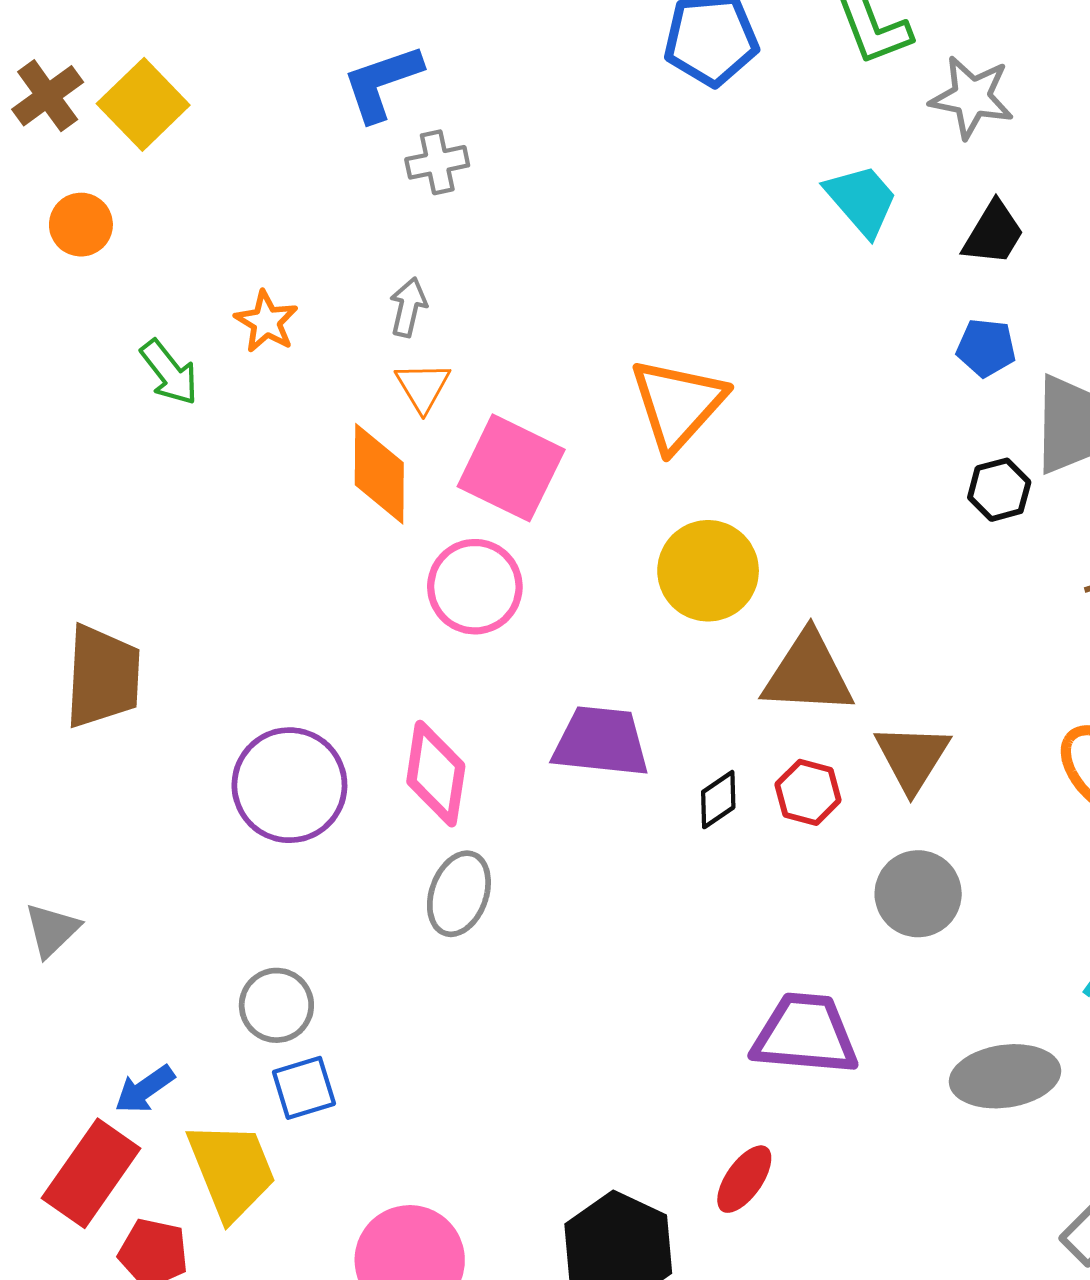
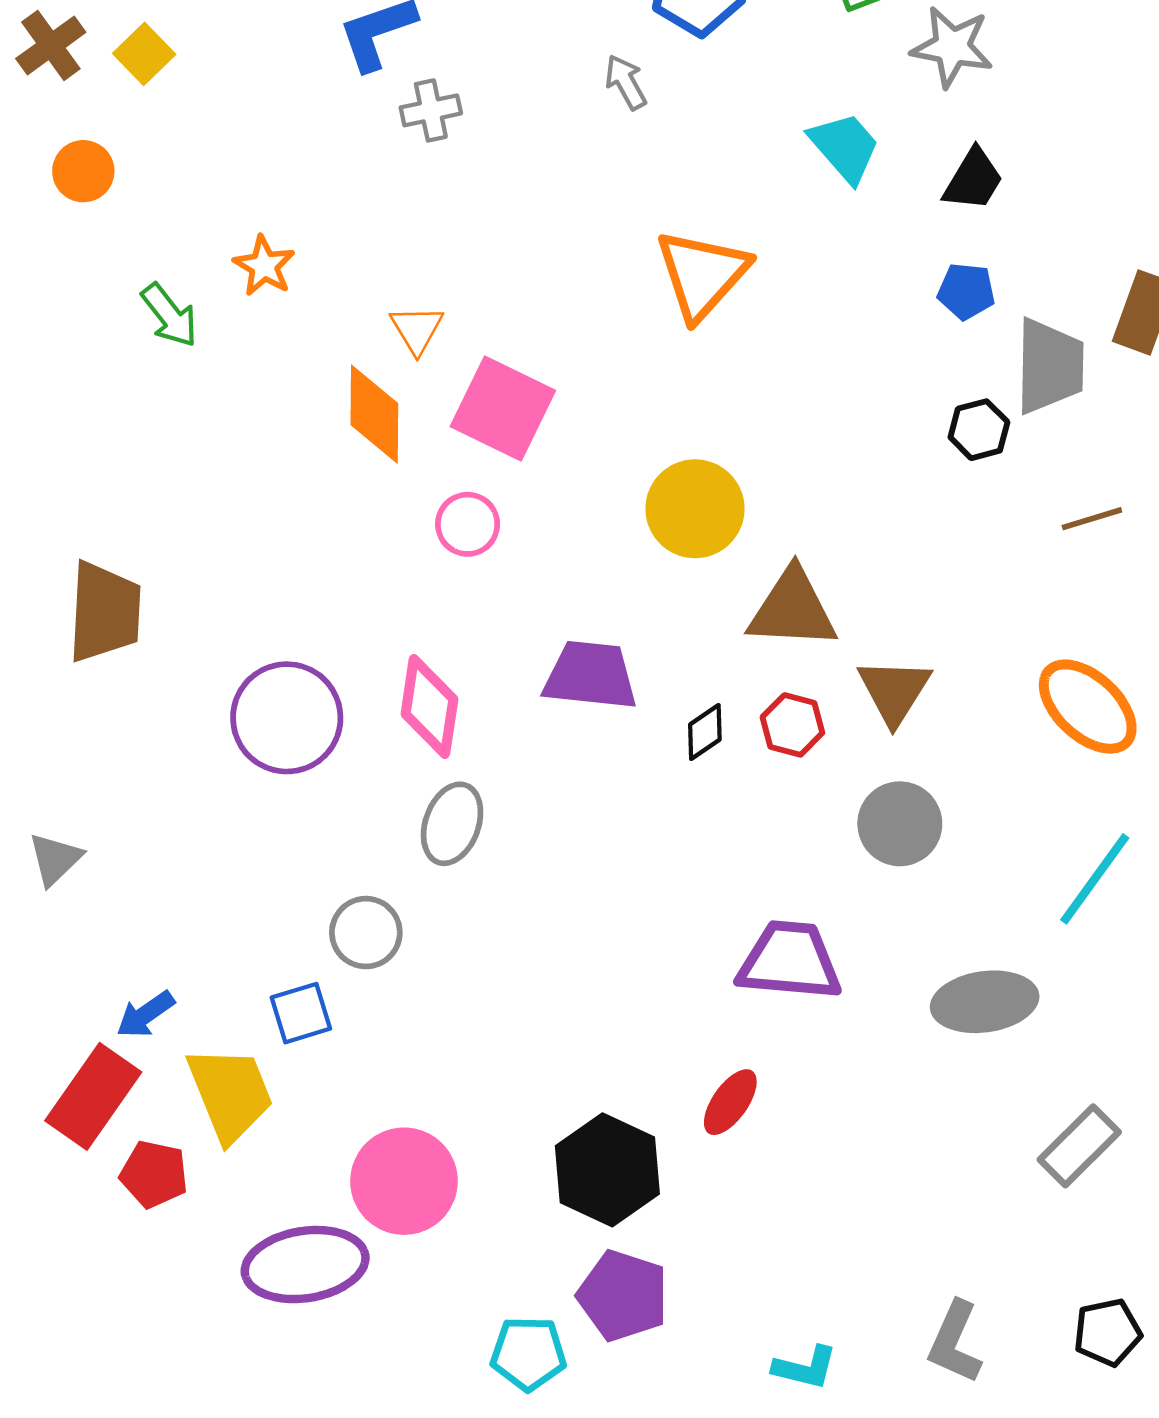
yellow square: (143, 104) -> (144, 54), size x0.7
gray arrow: (408, 307) -> (626, 82), moved, turned -42
orange triangle: (678, 404) -> (702, 274), moved
pink circle: (475, 587) -> (468, 524), size x0.7
gray circle: (276, 1005) -> (366, 933), moved

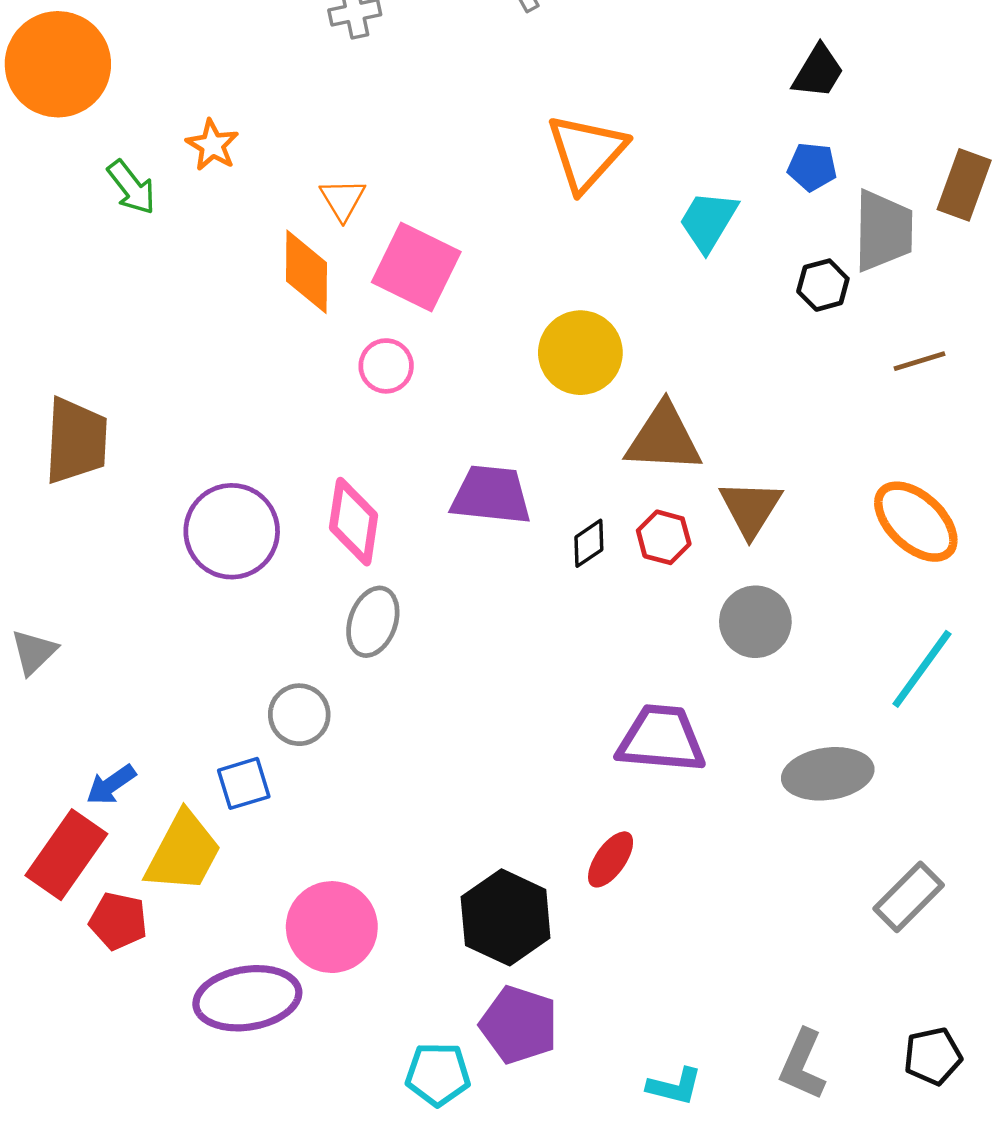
cyan trapezoid: (845, 147) -> (708, 221), moved, turned -108
orange circle: (83, 171) -> (58, 64), size x2.0
yellow trapezoid: (230, 1094) -> (183, 852), turned 50

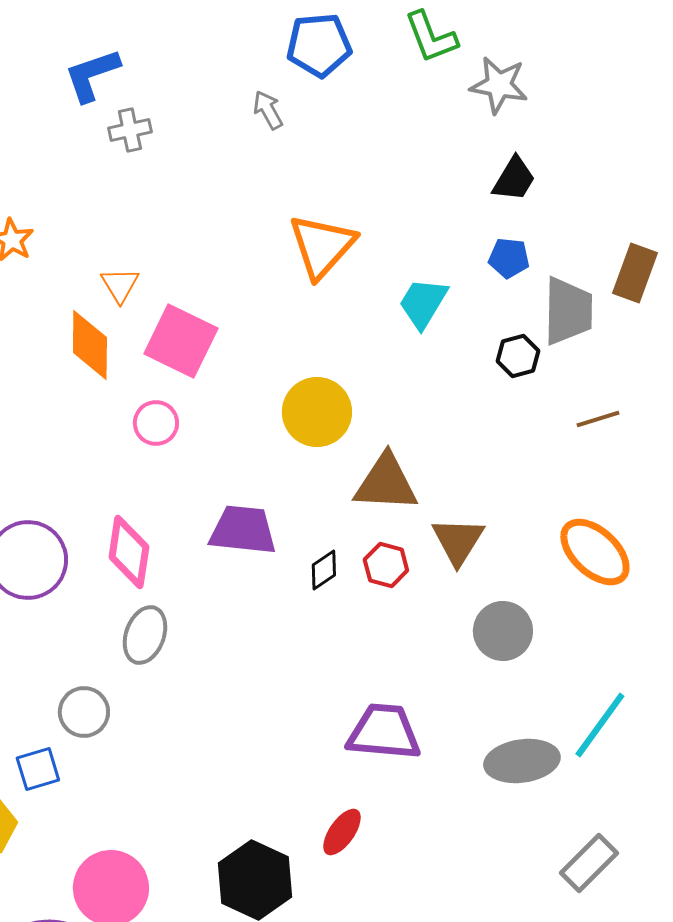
gray circle: (755, 622) -> (503, 631), moved
cyan line: (922, 669) -> (600, 725), moved

